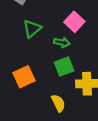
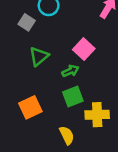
green arrow: (62, 42) -> (70, 71), turned -35

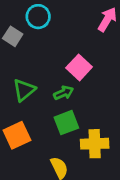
green triangle: (39, 56) -> (24, 90), moved

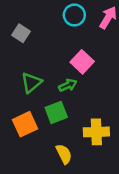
cyan circle: (38, 17) -> (74, 15), moved
green square: (66, 123) -> (56, 112), moved

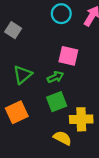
pink square: (82, 62) -> (68, 56), turned -30
green square: (56, 112) -> (57, 102), moved
yellow semicircle: (64, 154) -> (62, 138), moved, turned -36

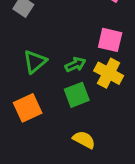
pink square: (68, 56) -> (110, 40), moved
yellow cross: (81, 119) -> (109, 73), moved, turned 30

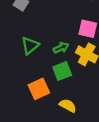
orange square: (28, 108) -> (39, 89), moved

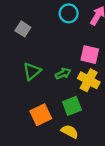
green square: (62, 71) -> (72, 106), moved

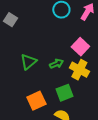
gray square: (23, 29) -> (10, 20), moved
pink square: (90, 55) -> (80, 47), turned 30

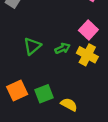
green square: (64, 93) -> (44, 94), moved
orange square: (36, 101) -> (17, 90), moved

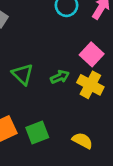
green triangle: (32, 46) -> (23, 74), turned -36
yellow semicircle: (69, 105) -> (82, 141), moved

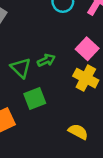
green arrow: (60, 77) -> (46, 60), moved
green square: (37, 133) -> (35, 98), moved

